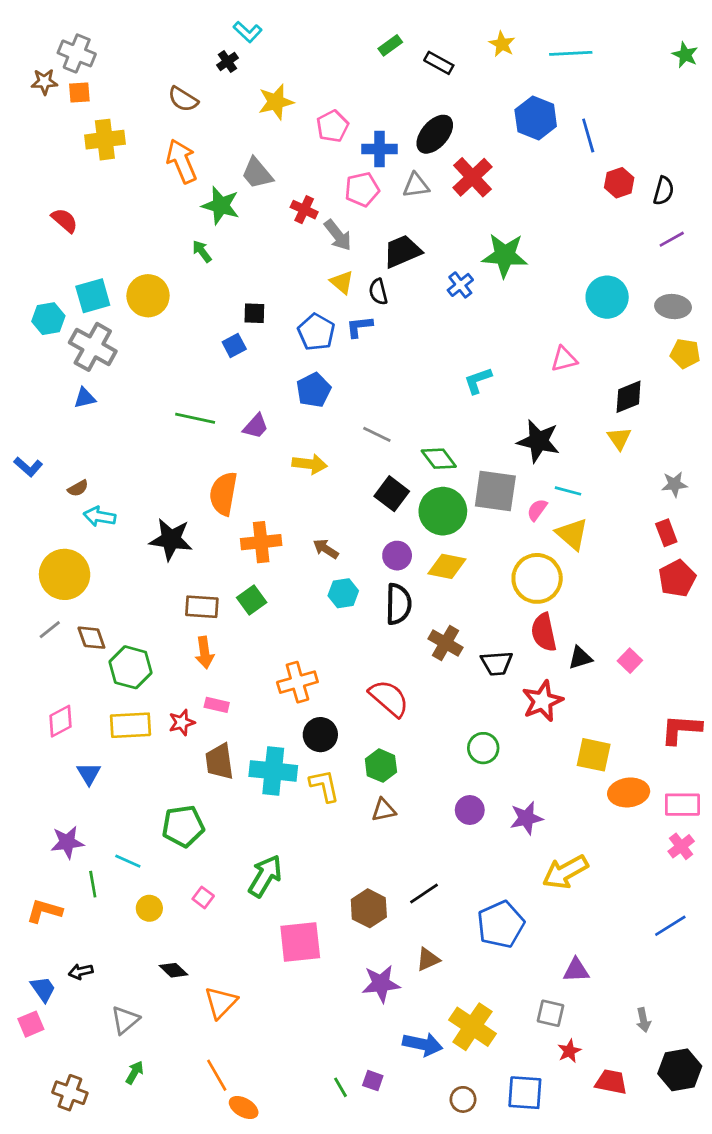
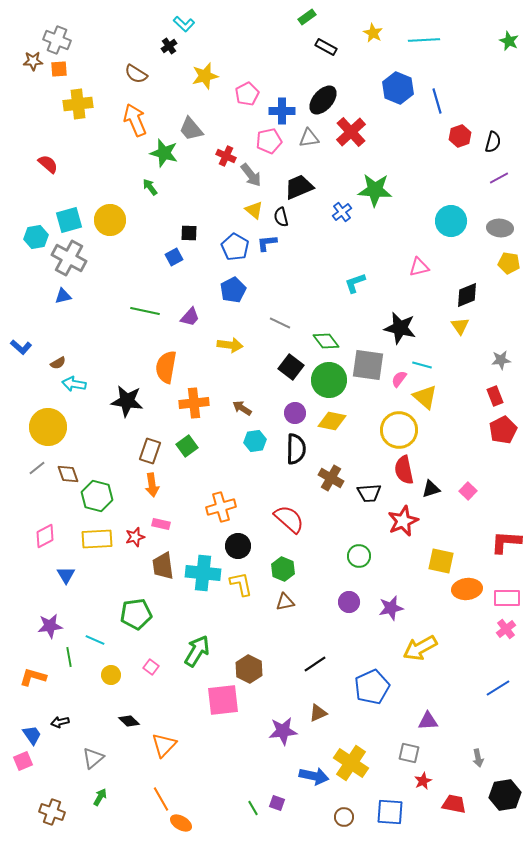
green rectangle: (390, 45) -> (307, 17), moved
brown rectangle: (202, 607) -> (150, 451), turned -75
brown hexagon: (369, 908) -> (249, 669), moved

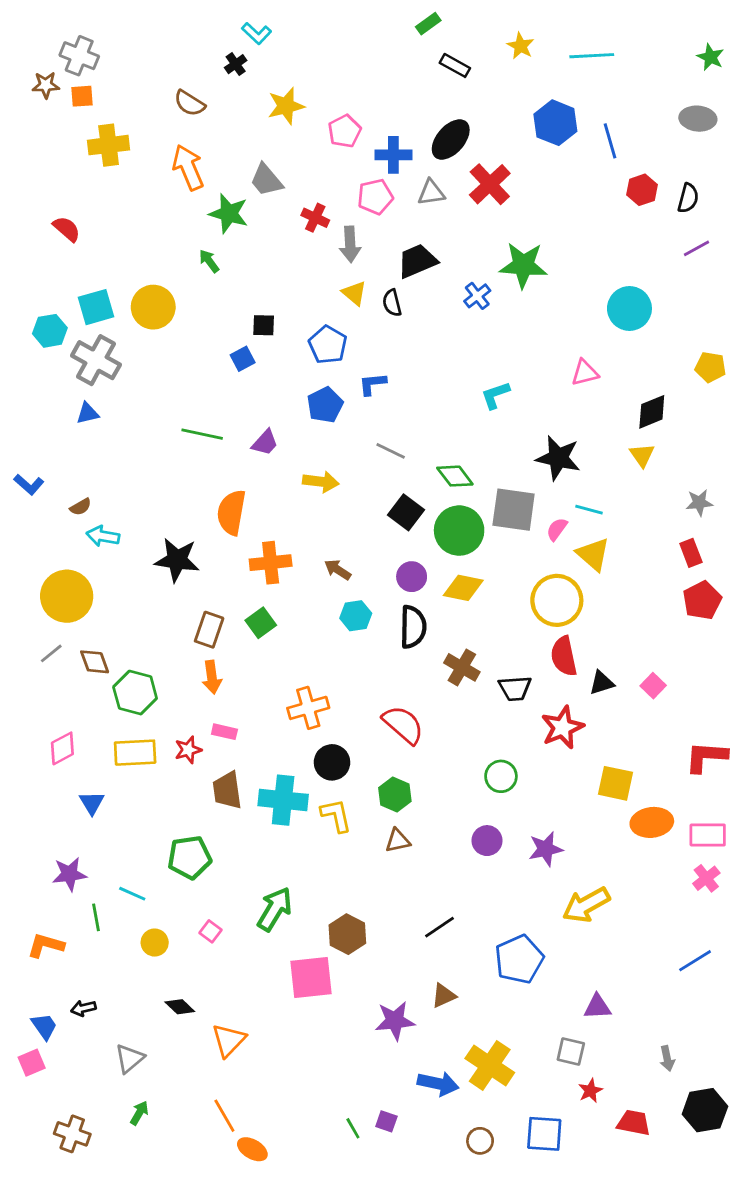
gray arrow: (251, 175) -> (350, 244), turned 35
gray ellipse: (500, 228) -> (698, 119), moved
blue L-shape: (267, 243) -> (372, 384), moved

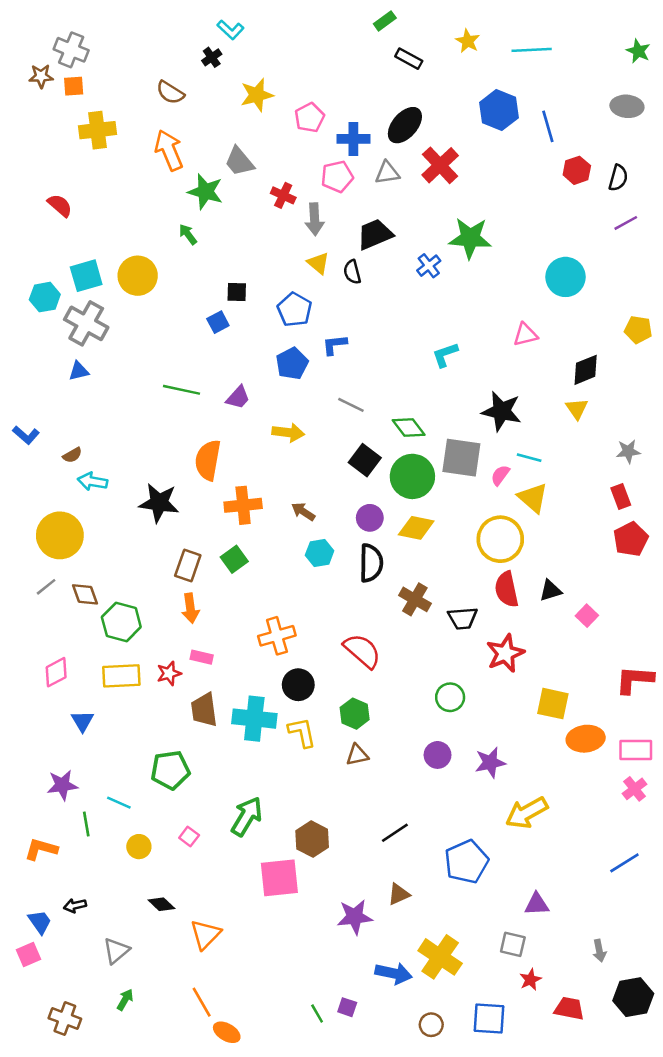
black triangle: (602, 683) -> (550, 591), moved

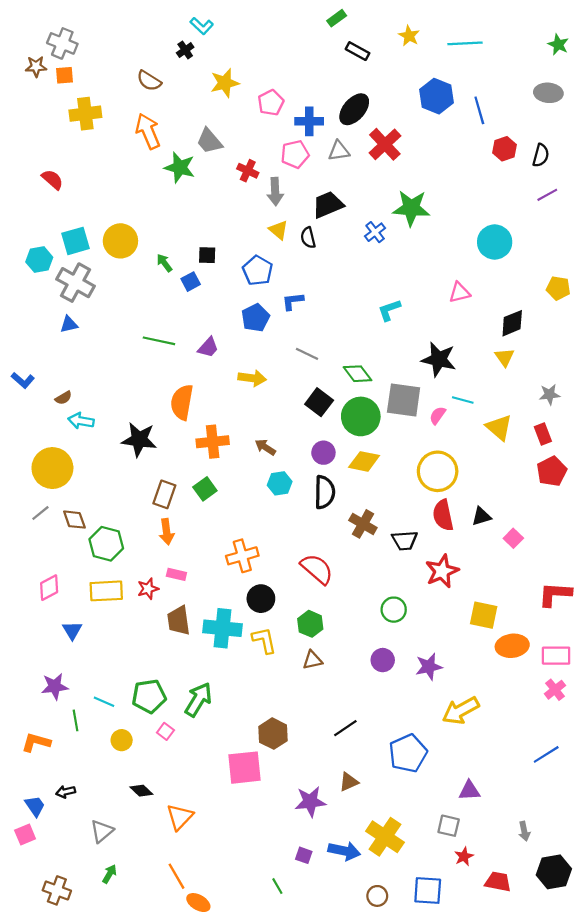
green arrow: (188, 234) -> (164, 263), moved
yellow triangle: (533, 498) -> (499, 427), moved
green pentagon: (170, 770) -> (149, 696), moved
green arrow: (247, 816) -> (198, 700), moved
purple square: (347, 1007) -> (304, 855), moved

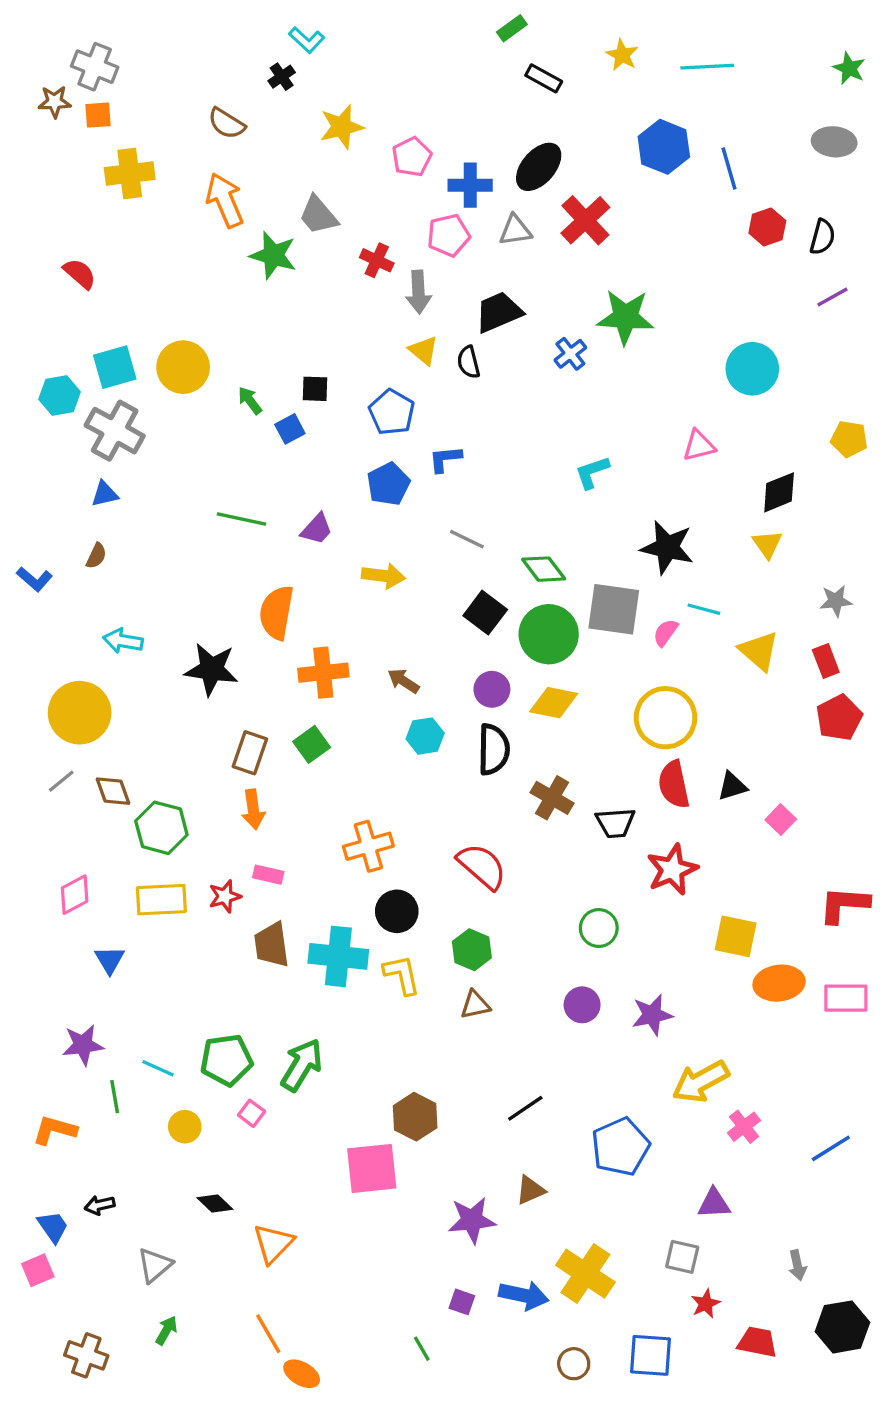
brown semicircle: (63, 398) -> (96, 556), moved, turned -35
pink cross: (555, 690) -> (744, 1127), moved

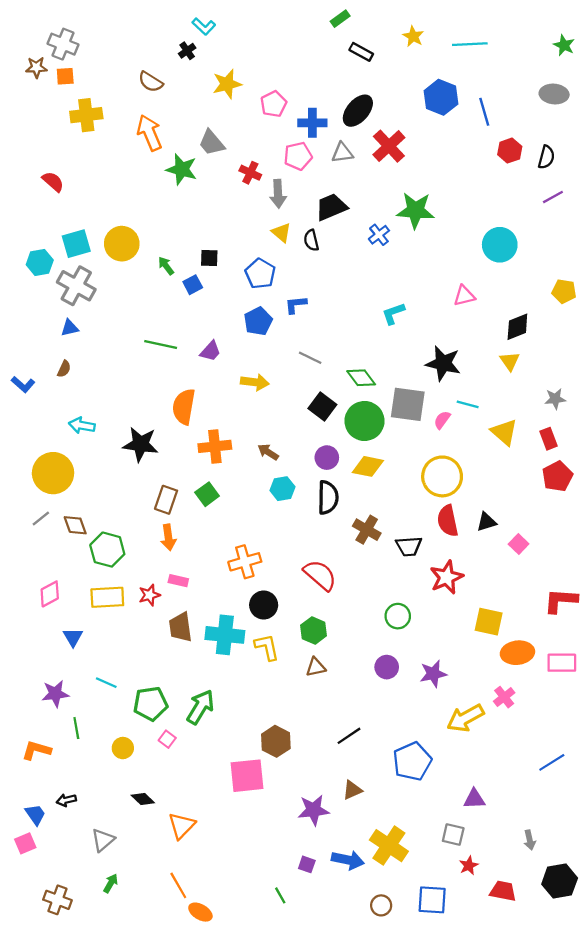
cyan line: (158, 1068) -> (106, 683), moved
pink cross: (744, 1127) -> (504, 697), moved

